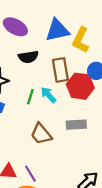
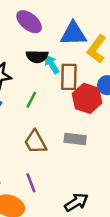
cyan arrow: (48, 95) -> (52, 64), moved
purple line: (30, 174) -> (31, 183), moved

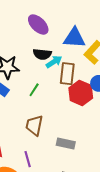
cyan arrow: (52, 64) -> (54, 62), turned 84
gray rectangle: (75, 139) -> (66, 143), moved
brown trapezoid: (35, 142) -> (34, 125), turned 35

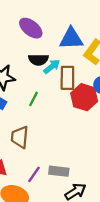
brown trapezoid: (34, 125) -> (20, 137), moved
gray rectangle: (66, 143) -> (59, 171), moved
purple line: (28, 159) -> (34, 174), turned 56

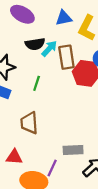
blue triangle: (71, 39) -> (64, 18), size x0.7
purple line: (34, 174) -> (52, 168), moved

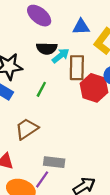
brown trapezoid: (29, 123) -> (27, 129), turned 50
gray rectangle: (73, 150) -> (54, 162), moved

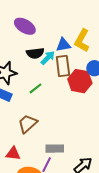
blue triangle: (81, 27) -> (63, 45), moved
green line: (41, 89) -> (35, 88), turned 32

